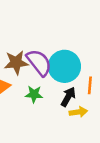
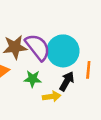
yellow arrow: (78, 112) -> (52, 96), moved

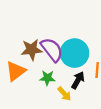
yellow arrow: (52, 96) -> (64, 94), turned 56

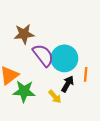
brown star: (32, 50) -> (24, 34), moved
green star: (47, 78) -> (24, 91), moved, size x1.5

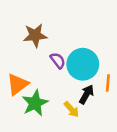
purple semicircle: (43, 55) -> (58, 60), size x0.6
green star: (24, 91) -> (35, 103), turned -30

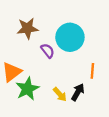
cyan circle: (83, 64) -> (70, 37), moved
black arrow: (87, 94) -> (78, 92), moved

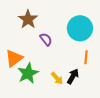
brown star: (27, 28) -> (28, 19), turned -30
cyan circle: (70, 37) -> (80, 28), moved

